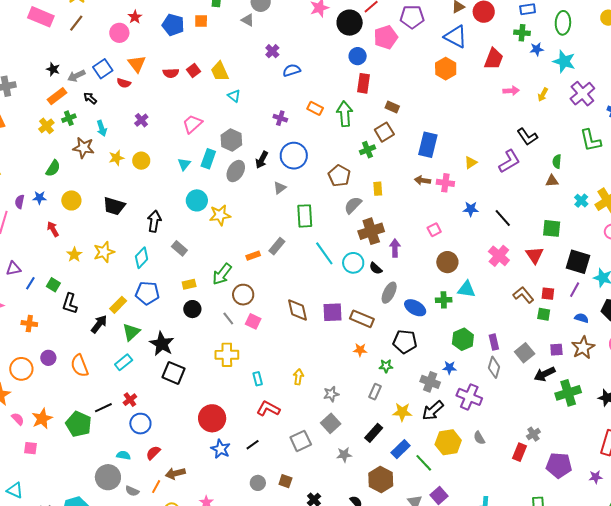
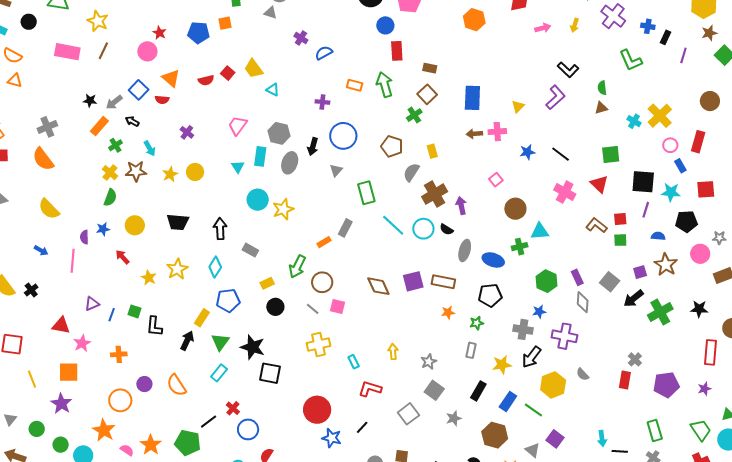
yellow cross: (46, 126) -> (110, 173), moved

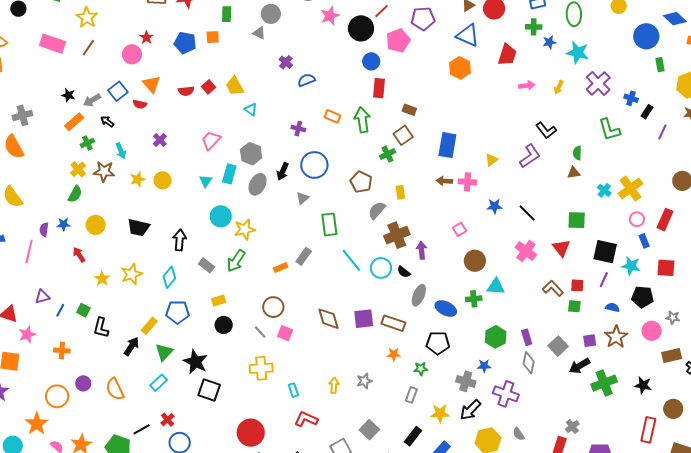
green arrow: (297, 267) -> (236, 261), moved
gray star: (429, 362) -> (364, 381), moved

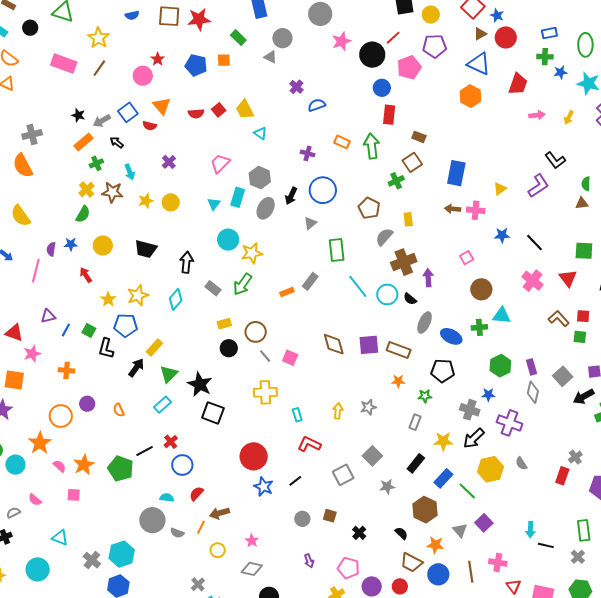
green rectangle: (227, 14) -> (238, 38), turned -49
brown circle: (273, 307) -> (256, 332), moved
blue pentagon: (178, 312) -> (126, 325), moved
orange semicircle: (115, 389) -> (119, 410), size x0.6

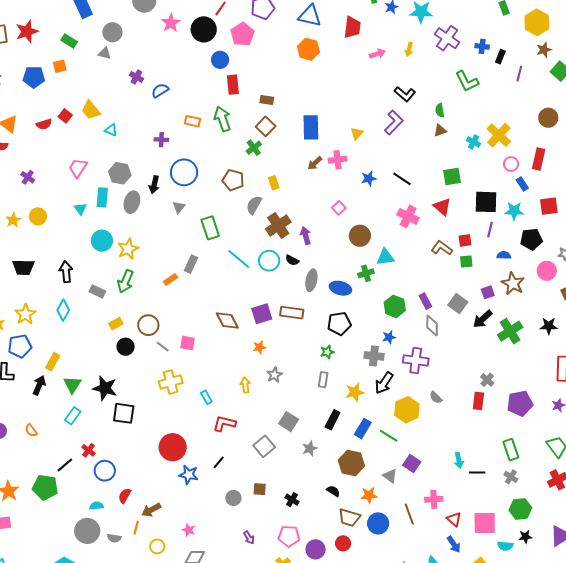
brown arrow: (453, 209) -> (315, 163), turned -35
orange star: (398, 381) -> (259, 347), moved

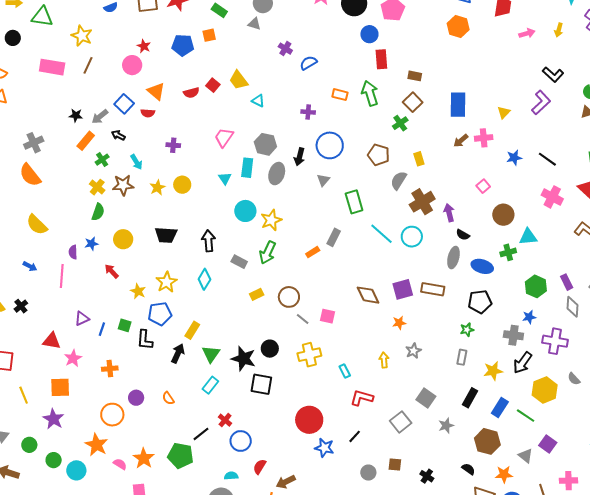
purple cross: (28, 177) -> (173, 145), turned -32
black semicircle: (292, 260) -> (463, 235), moved
black circle: (126, 347) -> (270, 349), moved

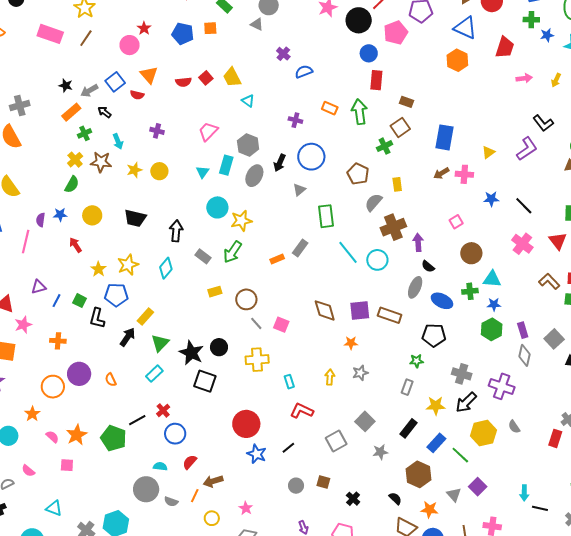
blue star: (529, 317) -> (494, 304), moved
purple circle: (136, 398) -> (79, 374), size x1.5
orange star: (97, 445) -> (32, 414), size x0.7

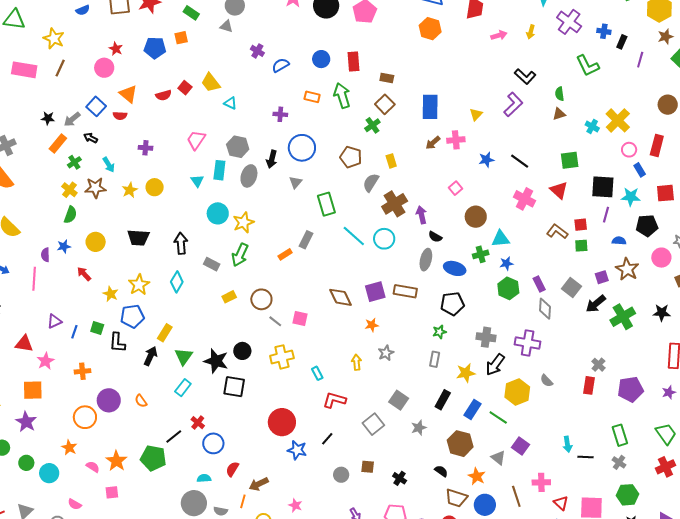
blue circle: (369, 53) -> (321, 59), moved
orange star: (429, 510) -> (477, 476), turned 30

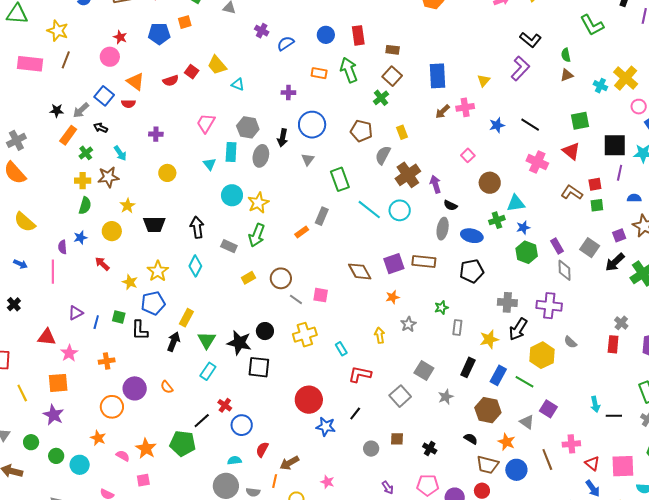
yellow cross: (69, 190) -> (83, 181), turned -35
yellow star: (130, 190) -> (127, 206), moved
green star: (439, 332) -> (441, 308), moved

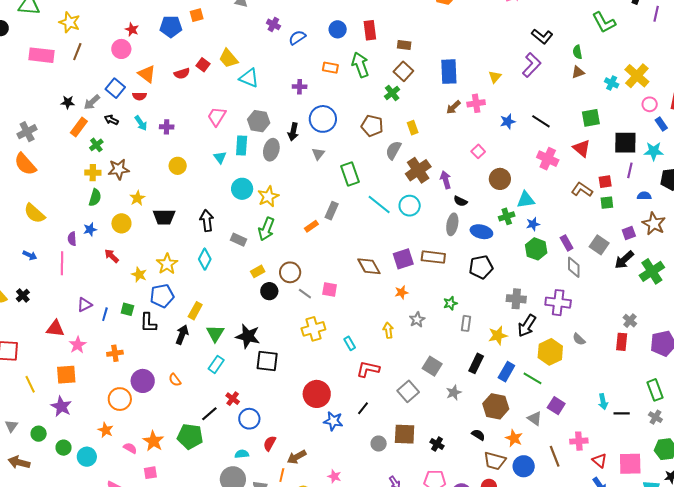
cyan triangle: (238, 84) -> (249, 78), size x1.5
cyan arrow: (120, 153) -> (141, 123), moved
black circle: (265, 331) -> (269, 291), moved
brown square: (397, 439) -> (405, 434), size x1.6

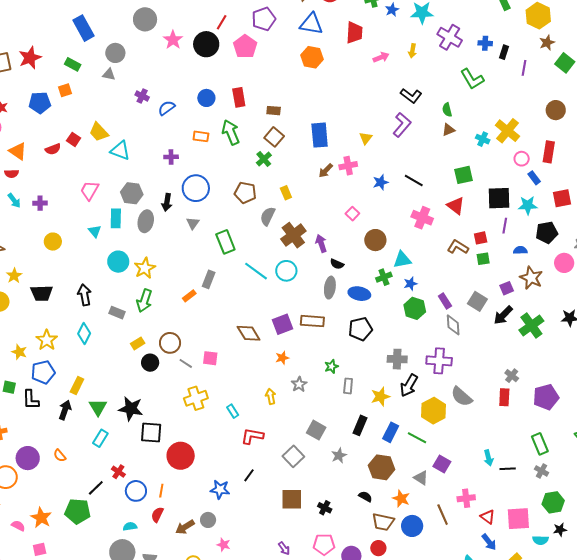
gray semicircle: (579, 339) -> (462, 397), size x1.6
red circle: (317, 394) -> (181, 456), moved
gray circle: (379, 444) -> (208, 520), moved
orange line: (282, 475) -> (161, 491), moved

